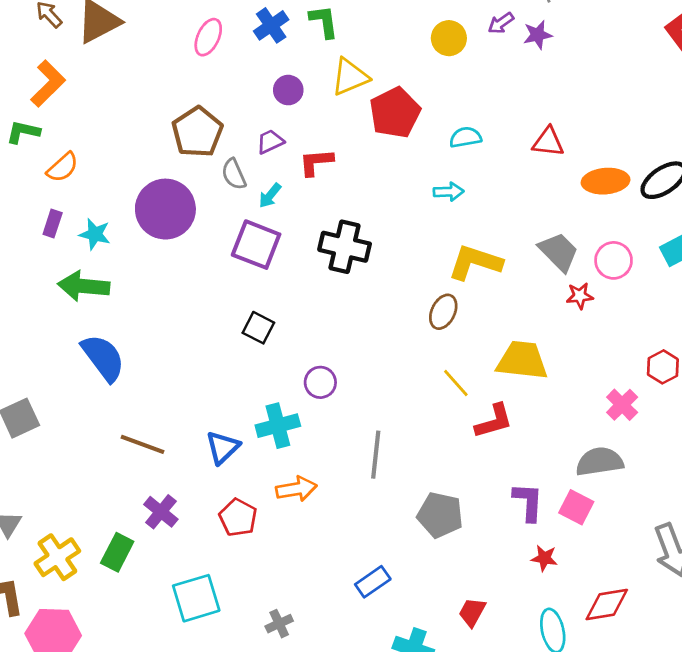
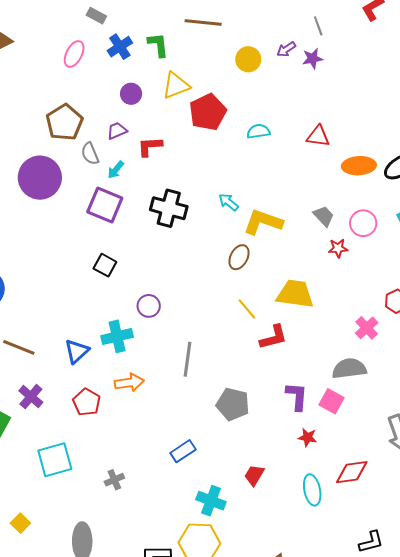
cyan arrow: (449, 192) -> (228, 202), moved, turned -140
gray trapezoid: (559, 252) -> (324, 216), size x0.7

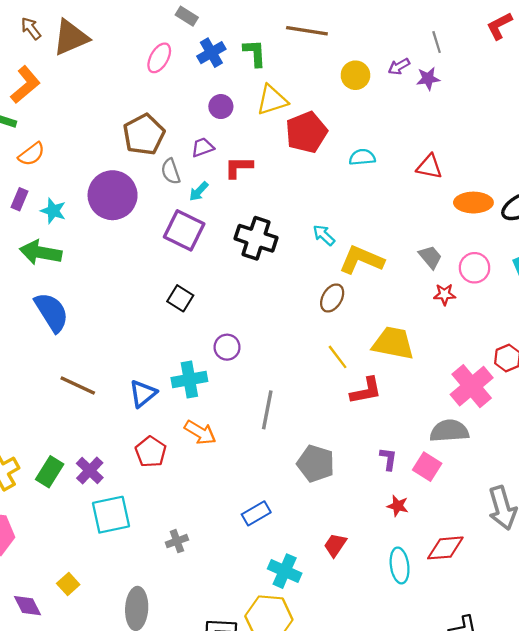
pink cross: (367, 328) -> (472, 386), size x1.6
orange arrow: (129, 383) -> (200, 432), turned 36
purple L-shape: (297, 396) -> (388, 459), size x0.7
purple cross: (31, 397) -> (90, 471), moved

